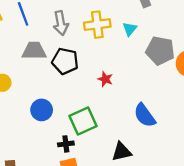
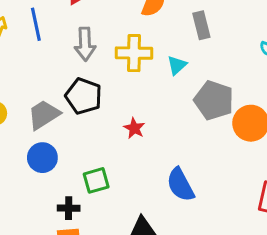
gray trapezoid: (34, 51) -> (44, 115), moved, turned -40
green square: (83, 121) -> (96, 180), size x0.7

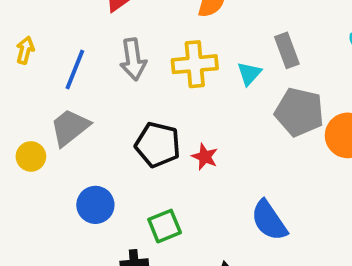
blue line: (36, 24) -> (75, 70), moved, turned 40
gray rectangle: (201, 25) -> (287, 50), moved
black pentagon: (84, 96) -> (158, 145), moved
gray trapezoid: (44, 115) -> (70, 127), moved

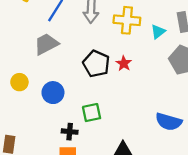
yellow circle: (31, 156) -> (19, 82), moved
red star: (205, 157) -> (124, 63), moved
blue semicircle: (269, 220) -> (169, 122), moved, turned -50

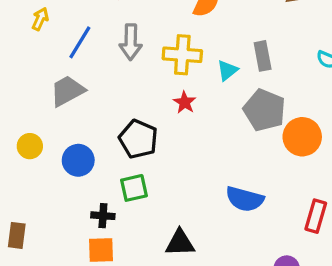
red star: (124, 63) -> (185, 102), moved
black pentagon: (96, 64) -> (138, 139), moved

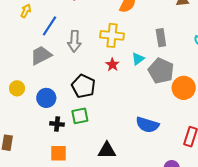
gray arrow: (131, 42) -> (74, 41), moved
cyan triangle: (227, 70) -> (138, 59), moved
black cross: (103, 216) -> (57, 124), moved

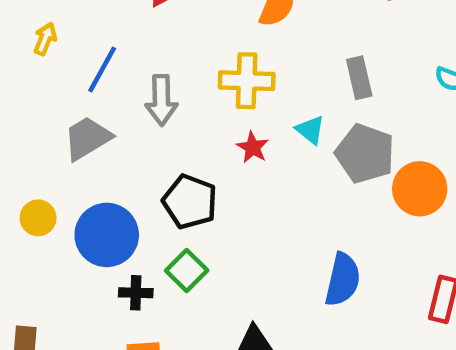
cyan triangle: (138, 59) -> (310, 130), turned -40
blue circle: (46, 98) -> (107, 235), size x1.4
green square: (80, 116) -> (187, 270), turned -30
blue semicircle: (147, 125) -> (343, 280), turned -90

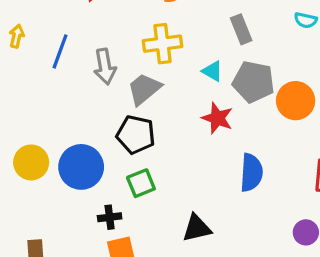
gray trapezoid: (87, 138) -> (144, 89), moved
red star: (253, 147) -> (217, 118), moved, size x1.4
yellow circle: (38, 218) -> (31, 162), size x1.4
green square: (187, 270) -> (141, 183), turned 32
black cross: (136, 293) -> (110, 217), moved

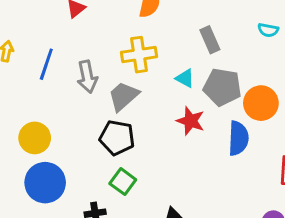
yellow circle: (31, 162) -> (35, 138), moved
blue circle: (81, 167) -> (45, 183), moved
blue semicircle: (251, 173) -> (238, 138), moved
green square: (141, 183) -> (123, 182), turned -30

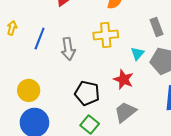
cyan triangle: (185, 78) -> (137, 54), turned 40
gray trapezoid: (123, 96) -> (125, 112), moved
red star: (191, 121) -> (124, 79), moved

